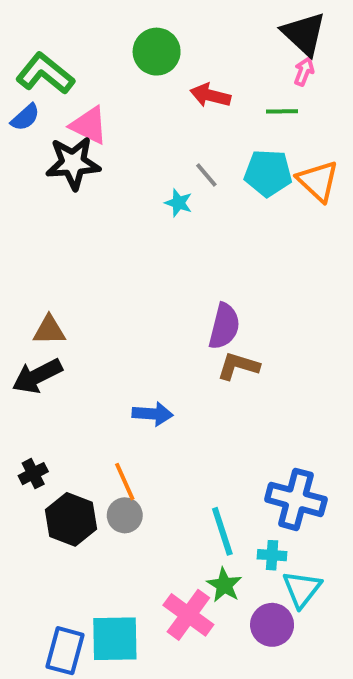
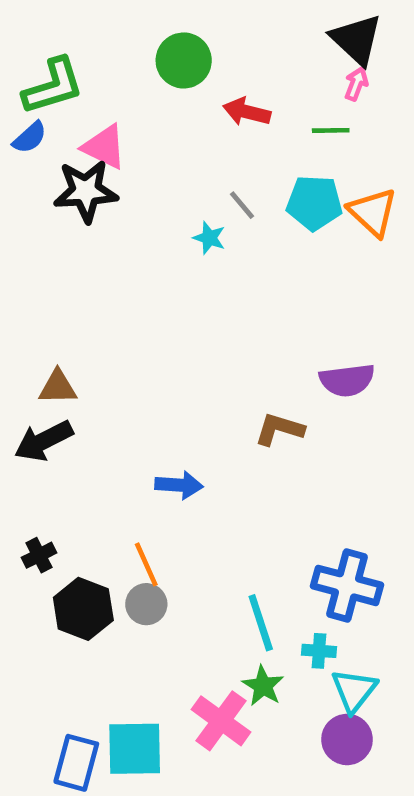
green L-shape: (45, 73) -> (53, 86), turned 124
purple semicircle: (224, 326) -> (347, 380), moved, turned 69
purple circle: (272, 625) -> (347, 739), moved

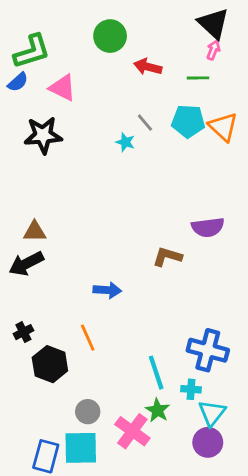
black star: (86, 191) -> (43, 135), moved
gray circle: (146, 604) -> (88, 412), moved

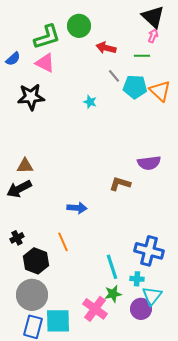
green L-shape: (32, 51) -> (47, 37), moved
gray line: (145, 123) -> (114, 76), moved
green star: (158, 410) -> (113, 294), turned 30
gray circle: (88, 412) -> (32, 295), moved, size x1.8
purple circle: (208, 442) -> (141, 309), moved

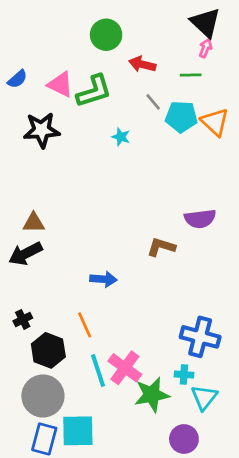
green L-shape: (47, 37) -> (94, 91), moved
cyan line: (112, 267) -> (98, 370), moved
green star: (113, 294) -> (152, 395), size x1.5
pink cross: (95, 309) -> (125, 368), moved
purple circle: (141, 309) -> (184, 439), moved

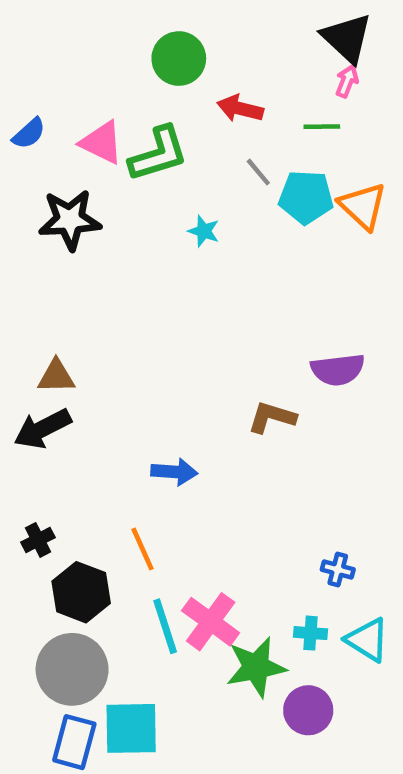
blue cross: (200, 337) -> (338, 569), size x0.5
cyan triangle: (204, 397) -> (367, 640), moved, turned -36
purple circle: (184, 439) -> (308, 710), moved

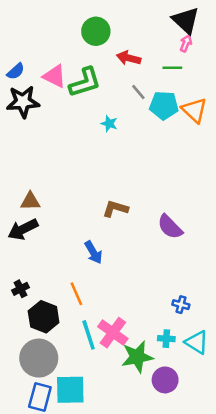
black star: (70, 220) -> (23, 102), moved
purple semicircle: (338, 370) -> (170, 227), moved, turned 52
brown L-shape: (272, 417) -> (115, 209), moved
blue arrow: (174, 472) -> (93, 252), turned 55

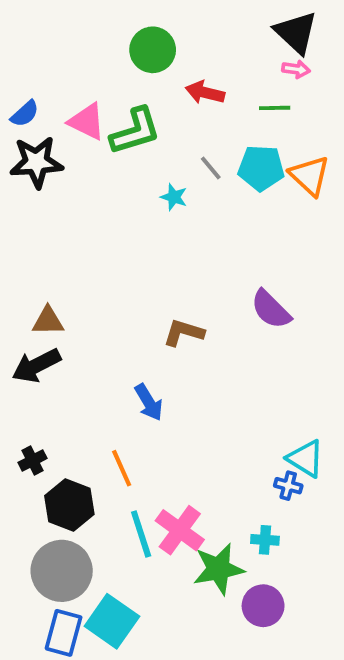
pink arrow: (186, 43) -> (296, 69), turned 77
gray line: (138, 92) -> (211, 168), moved
purple semicircle: (170, 227) -> (271, 309), moved
cyan triangle: (197, 342) -> (306, 459), moved
cyan square: (70, 390) -> (112, 621), turned 36

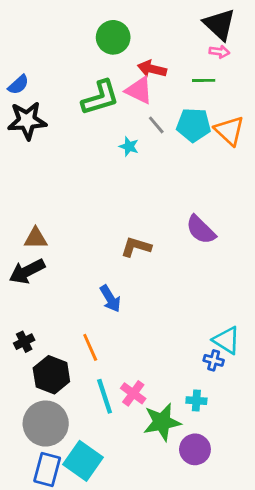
pink triangle: (87, 121) -> (139, 90), moved
pink cross: (180, 530) -> (133, 393), size x0.7

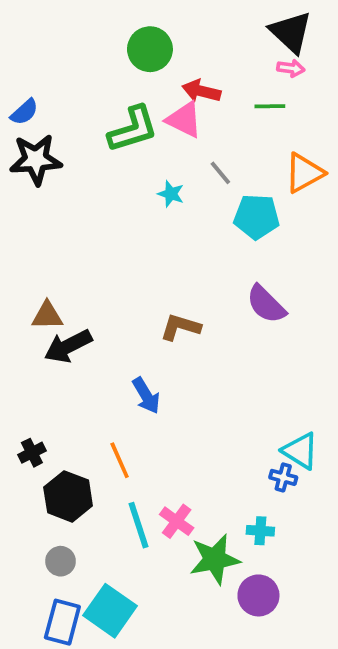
gray line: (156, 125) -> (220, 173), moved
cyan pentagon: (194, 125) -> (257, 217), moved
orange triangle: (229, 131) -> (304, 173), turned 48
black arrow: (27, 271) -> (68, 346), moved
gray circle: (46, 424) -> (61, 561), size x0.5

